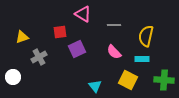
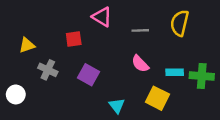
yellow semicircle: (146, 36) -> (180, 23), moved
purple square: (77, 49) -> (88, 75), moved, turned -36
gray cross: (39, 57) -> (48, 70), turned -35
green cross: (164, 80) -> (202, 76), moved

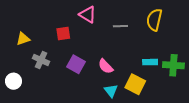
pink semicircle: (140, 64) -> (106, 66), moved
cyan triangle: (117, 106) -> (111, 91), moved

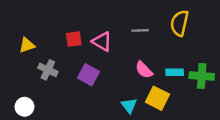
pink triangle: (88, 14) -> (102, 42), moved
pink semicircle: (106, 66) -> (144, 70), moved
white circle: (13, 81) -> (24, 107), moved

